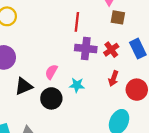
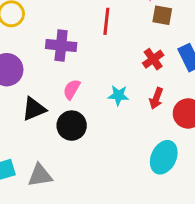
purple cross: (86, 49) -> (61, 46), moved
cyan star: (77, 85) -> (118, 95), moved

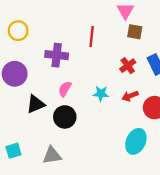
red arrow: (156, 98) -> (130, 96), turned 49
gray triangle: (40, 175) -> (52, 155), moved

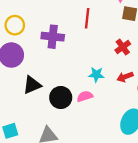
yellow circle: (18, 31) -> (15, 25), moved
pink semicircle: (65, 89) -> (85, 96), moved, turned 42

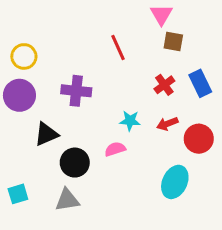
red line: (87, 18) -> (118, 47), turned -30
purple cross: (53, 37) -> (76, 91), moved
black circle: (61, 98) -> (75, 163), moved

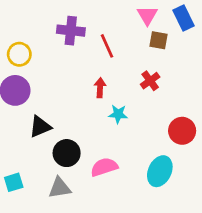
blue rectangle: (200, 83) -> (183, 18), moved
purple cross: (76, 91) -> (71, 31), moved
red arrow: (167, 124) -> (100, 88), moved, turned 114
pink semicircle: (115, 149) -> (104, 167), moved, size x1.4

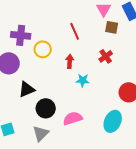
purple cross: (71, 31) -> (21, 35), moved
yellow circle: (19, 54) -> (43, 49), moved
gray triangle: (60, 188) -> (41, 133), turned -36

